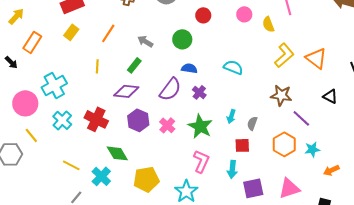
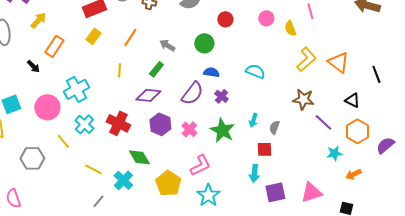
yellow line: (31, 135) -> (63, 141), moved
orange hexagon: (284, 144) -> (357, 131), moved
pink L-shape: (201, 161) -> (200, 165), moved, turned 40
yellow pentagon: (146, 179) -> (168, 183), turned -30

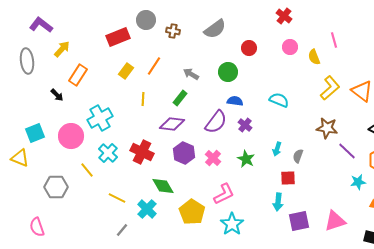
yellow rectangle: (93, 36) -> (126, 71), moved
green star: (222, 130) -> (246, 159), size x0.7

